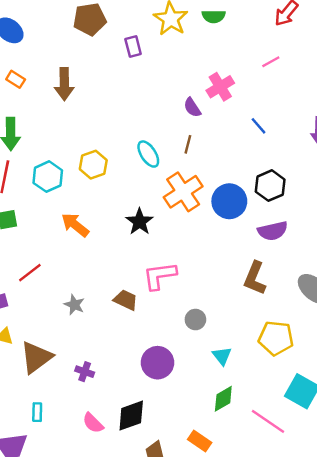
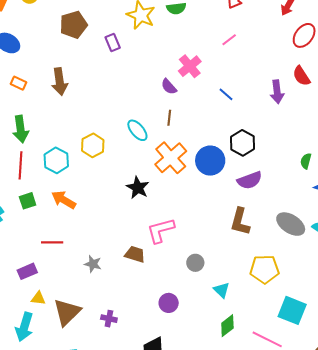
orange arrow: (75, 225) -> (64, 200), moved
red line: (30, 273) -> (52, 242), turned 45
purple circle: (157, 363) -> (169, 303), size x0.7

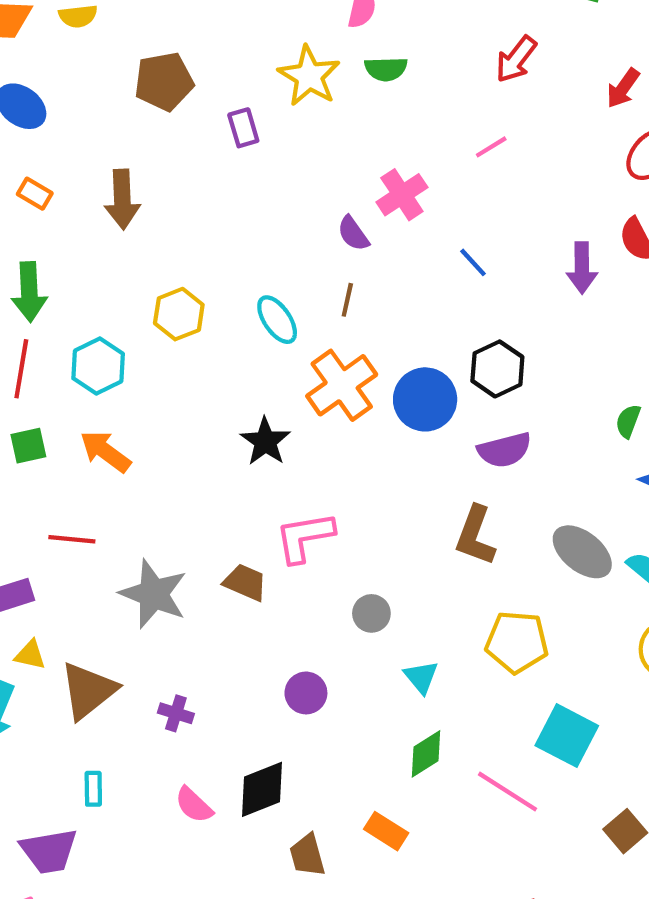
yellow hexagon: (93, 145) -> (179, 314), moved
gray star: (93, 264) -> (153, 594), size x1.8

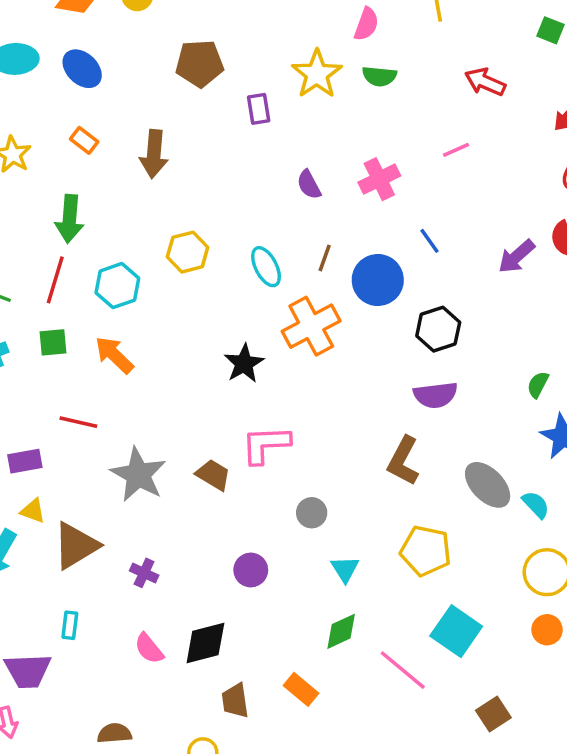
red arrow: (516, 59) -> (485, 82), turned 69
purple semicircle: (353, 234) -> (309, 185), moved
purple arrow: (582, 268) -> (517, 256), turned 42
blue circle: (425, 399) -> (378, 280), moved

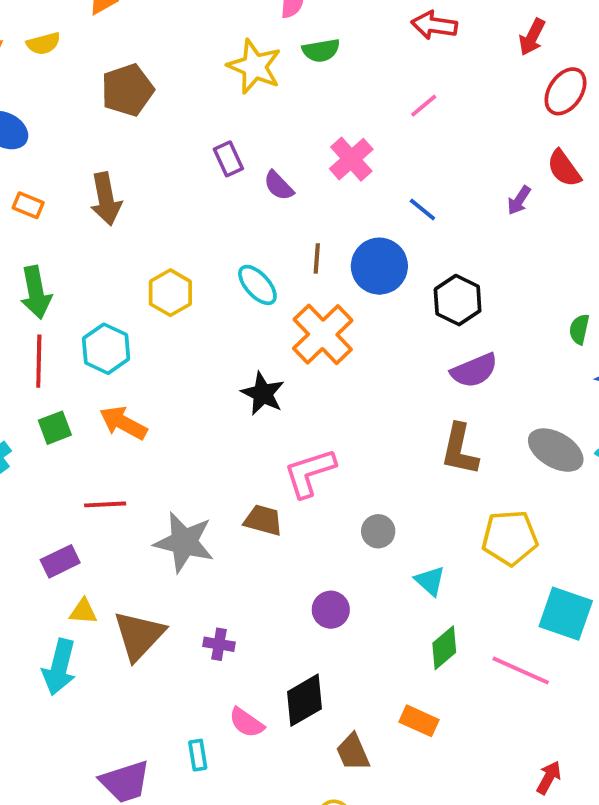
purple rectangle: (259, 109) -> (228, 159), moved
purple arrow: (517, 256) -> (519, 200), size x0.7
cyan rectangle: (70, 625) -> (198, 755), moved

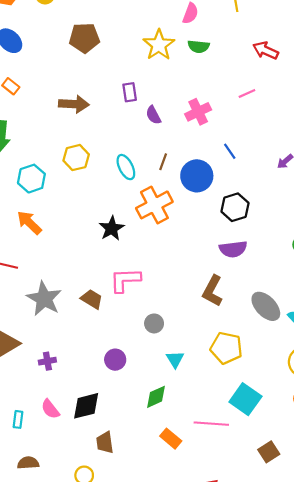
brown arrow: (106, 199) -> (74, 104), moved, turned -92
purple cross: (219, 644) -> (47, 361), turned -35
green diamond: (444, 648) -> (156, 397), moved
pink line: (521, 671) -> (211, 424), turned -36
orange rectangle: (419, 721) -> (171, 439), moved

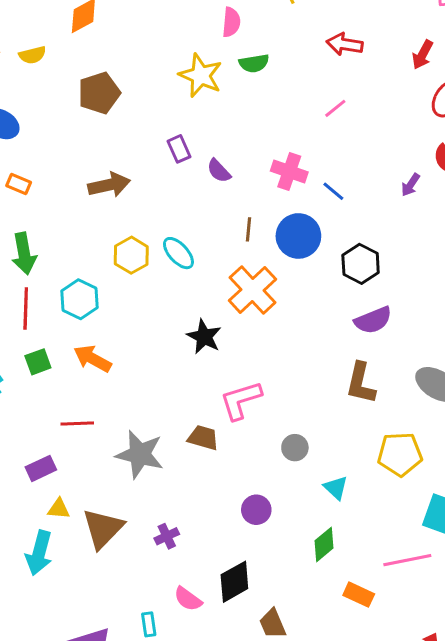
pink cross: (198, 112) -> (289, 171), moved, turned -30
cyan ellipse: (126, 167) -> (178, 253), moved

